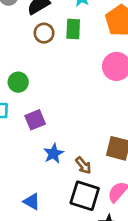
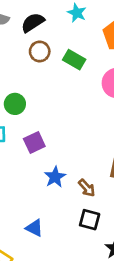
green rectangle: (73, 29) -> (74, 60), moved, turned -60
black square: (85, 196) -> (90, 220), size x0.7

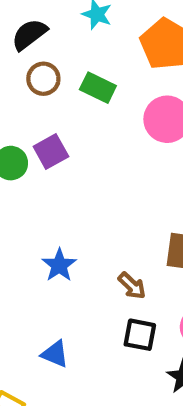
purple square: (34, 142) -> (51, 151), moved
blue star: (55, 177) -> (59, 265), moved

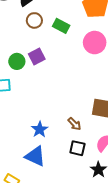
blue star: (59, 265) -> (40, 129), moved
blue triangle: (55, 354) -> (35, 156), size x1.5

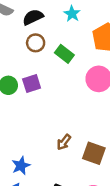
brown arrow: (74, 124) -> (64, 142), moved, turned 72

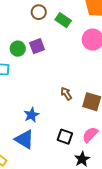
brown arrow: (64, 142) -> (66, 94), turned 112

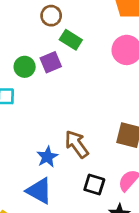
green rectangle: (63, 20) -> (71, 40), moved
brown arrow: (66, 94) -> (77, 144), moved, size x1.5

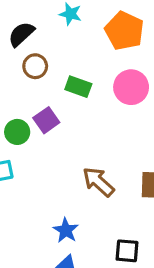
green rectangle: (71, 40) -> (78, 87), moved
brown arrow: (77, 144) -> (98, 182), moved

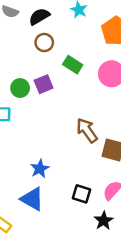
brown arrow: (98, 182) -> (87, 130), moved

